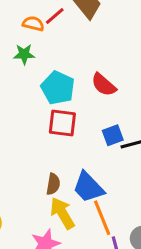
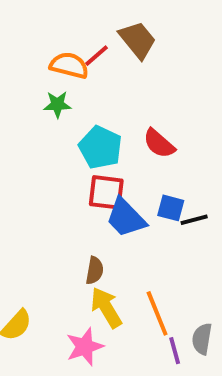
orange semicircle: (33, 24) -> (69, 65), size x1.4
blue square: (113, 135) -> (171, 208), turned 35
blue trapezoid: (88, 187) -> (126, 218), moved

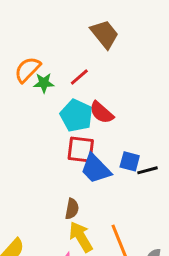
red line: (96, 56) -> (79, 77), moved
orange semicircle: (69, 65) -> (28, 70), moved, turned -60
red semicircle: (159, 143) -> (102, 113), moved

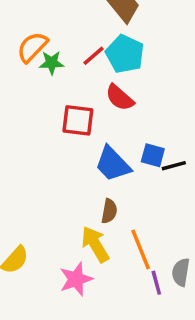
cyan pentagon: (76, 115) -> (125, 54), moved
red square: (81, 150) -> (78, 120), moved
brown semicircle: (72, 209) -> (109, 211), moved

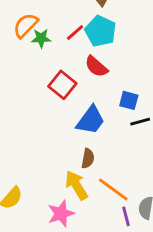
red square: (78, 120) -> (62, 85), turned 32
blue square: (153, 155) -> (129, 100), moved
blue trapezoid: (113, 164) -> (91, 120), turned -100
orange line: (141, 250) -> (113, 190), turned -32

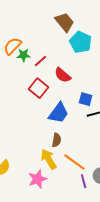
cyan pentagon: (101, 31) -> (81, 42), moved
red line: (75, 33) -> (41, 61), moved

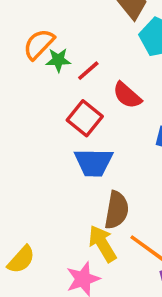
blue trapezoid: (59, 113) -> (94, 162), moved, turned 55
brown semicircle: (57, 140) -> (117, 210), size x1.5

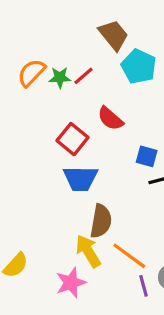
green star: (58, 60) -> (60, 78), moved
red line: (88, 71) -> (84, 76), moved

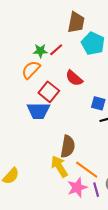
brown trapezoid: (114, 35) -> (76, 22), turned 50
orange semicircle: (31, 73) -> (31, 70), moved
blue trapezoid: (80, 179) -> (38, 111), moved
pink star: (71, 283) -> (77, 188), moved

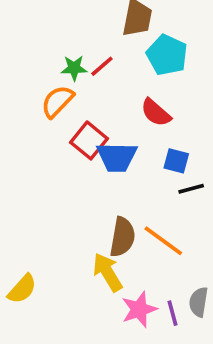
red semicircle: (74, 78) -> (156, 113), moved
blue trapezoid: (38, 111) -> (117, 157), moved
orange line: (87, 170) -> (163, 241), moved

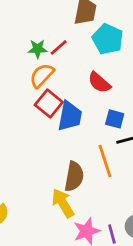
orange semicircle: (57, 101) -> (42, 75), moved
blue trapezoid: (117, 157) -> (70, 116), turned -80
orange line: (163, 241) -> (105, 161), moved, turned 36

